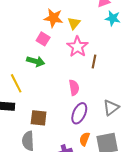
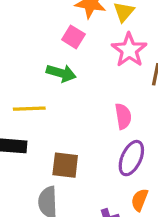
yellow line: (16, 83) -> (29, 109), turned -66

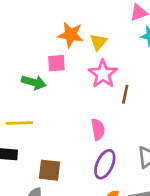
pink square: (73, 37) -> (56, 63), turned -36
green arrow: (61, 73) -> (34, 82), moved

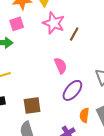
brown line: (125, 94) -> (74, 34), turned 32
purple ellipse: (105, 164) -> (72, 90), turned 30

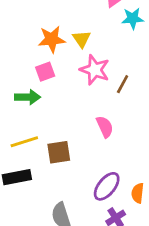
purple ellipse: (72, 90) -> (107, 186), moved
brown square: (32, 105) -> (59, 152), moved

